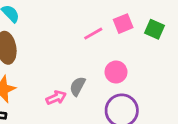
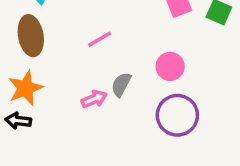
pink line: (93, 34) -> (100, 39), moved

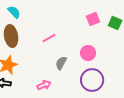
pink arrow: (94, 99) -> (44, 85), moved

